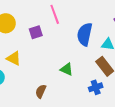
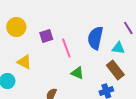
pink line: (55, 14) -> (66, 48), moved

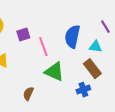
green triangle: (77, 73) -> (54, 72), size x1.5

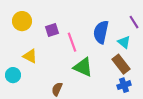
cyan triangle: (95, 47) -> (124, 42), turned 32
blue cross: (83, 90) -> (124, 85), moved

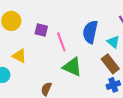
purple square: (52, 30) -> (41, 30), turned 32

